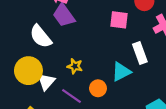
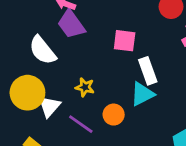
pink square: (119, 20) -> (125, 41), moved
white rectangle: (140, 53) -> (148, 71), moved

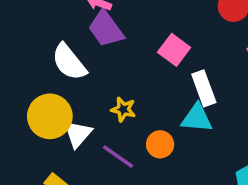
pink square: (125, 41) -> (174, 50), turned 30
cyan triangle: (142, 94) -> (197, 118), turned 32

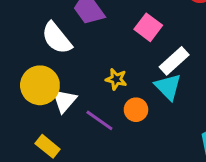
white rectangle: (204, 88) -> (174, 61), turned 68
yellow star: (123, 109) -> (116, 79), moved
cyan triangle: (197, 118) -> (168, 87), turned 40

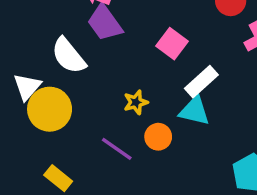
yellow star: (116, 79) -> (136, 102), turned -30
cyan triangle: (168, 87) -> (194, 111), turned -32
white triangle: (64, 101) -> (27, 87), moved

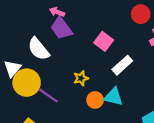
cyan triangle: (194, 111) -> (114, 97), moved
purple line: (117, 149) -> (48, 96), moved

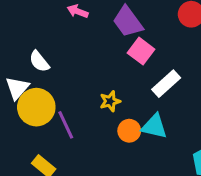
purple trapezoid: (61, 28) -> (128, 22), moved
white semicircle: (39, 49) -> (39, 61), moved, size x0.7
purple line: (48, 96) -> (66, 125), turned 30

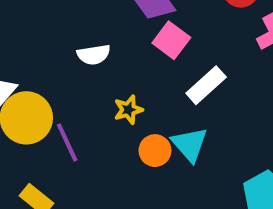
white semicircle: (39, 61) -> (94, 55), moved, turned -60
cyan triangle: (154, 126) -> (190, 144), turned 36

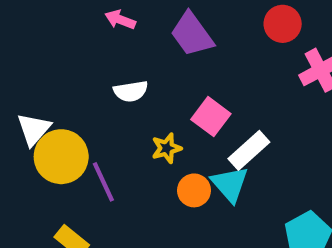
pink square: (171, 40) -> (211, 117), moved
white rectangle: (206, 85) -> (249, 150), moved

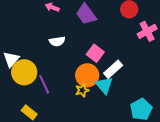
yellow star: (167, 148) -> (82, 90), moved
orange circle: (194, 190) -> (87, 75), moved, size x1.5

